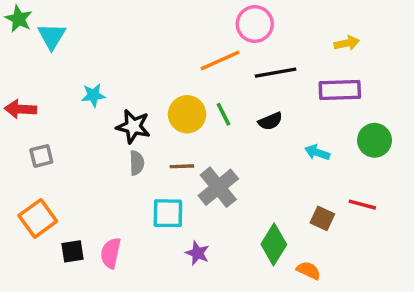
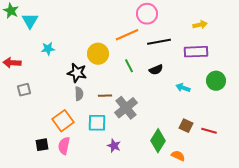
cyan star: (93, 95) -> (48, 49), moved
yellow circle: (187, 114) -> (98, 54), moved
red line: (362, 205) -> (209, 131), moved
orange square: (38, 218) -> (63, 121), moved

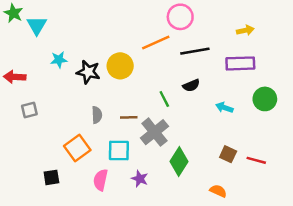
green line: (129, 66) -> (164, 99), moved
black star: (77, 73) -> (88, 72), moved
green diamond: (158, 141) -> (179, 162), moved
pink semicircle: (64, 146) -> (101, 180), moved

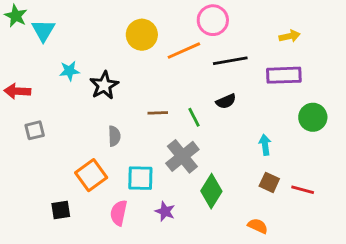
yellow circle: (120, 66) -> (142, 35), moved
black star: (88, 72) -> (104, 85), turned 30
cyan arrow: (224, 108) -> (265, 145), moved, turned 63
brown line: (129, 117) -> (158, 113), moved

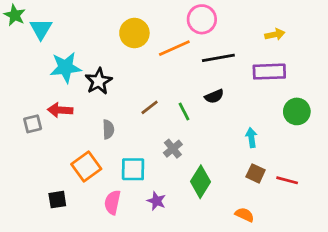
cyan star: (69, 71) -> (66, 67), size x1.6
red arrow: (17, 91) -> (60, 110), moved
brown line: (158, 113) -> (150, 107), turned -36
gray cross: (182, 156) -> (173, 149), size x0.6

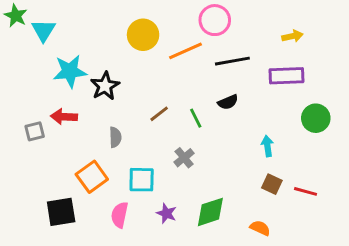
green diamond: (200, 182) -> (210, 212), moved, turned 40
black square: (57, 200) -> (61, 212), size x1.5

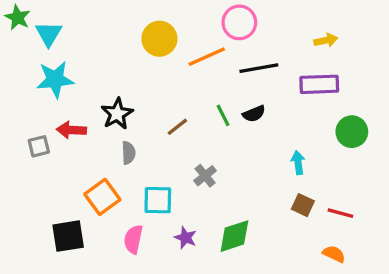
cyan star: (70, 71) -> (55, 79), moved
black star: (105, 86) -> (117, 114), moved
green line: (196, 118) -> (223, 115), moved
orange semicircle: (260, 228) -> (334, 254), moved

